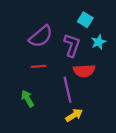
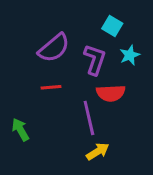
green arrow: (28, 98) -> (20, 130), moved

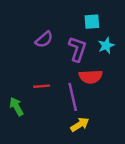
cyan square: (112, 26) -> (92, 22), turned -35
purple semicircle: (54, 48) -> (44, 40), size x0.7
red line: (51, 87) -> (42, 86), moved

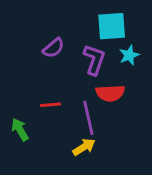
cyan square: (92, 22) -> (112, 26), size x1.5
yellow arrow: (80, 124) -> (84, 147), moved

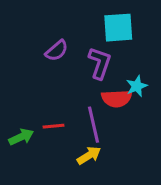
cyan star: (129, 55) -> (137, 86), moved
red line: (51, 105) -> (54, 126), moved
green arrow: (20, 130) -> (21, 137), turned 95

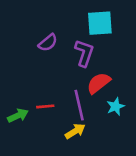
cyan star: (137, 86) -> (116, 106), moved
red semicircle: (117, 98) -> (99, 83), turned 145

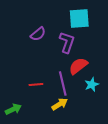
green arrow: (18, 116) -> (13, 109), moved

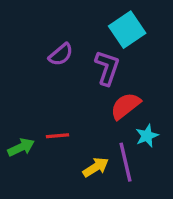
cyan square: (79, 19) -> (127, 30), turned -30
purple line: (63, 83) -> (125, 162), moved
green arrow: (13, 109) -> (21, 147), moved

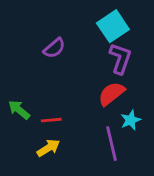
purple L-shape: (107, 68) -> (120, 58), moved
green arrow: (21, 147) -> (19, 110), moved, turned -115
yellow arrow: (96, 167) -> (48, 148), moved

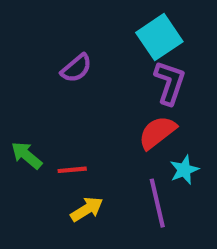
yellow arrow: (48, 148) -> (87, 209), moved

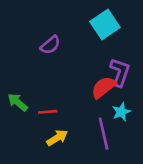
purple L-shape: (170, 83) -> (120, 72), moved

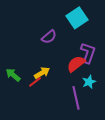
purple semicircle: (50, 45) -> (49, 37), moved
red line: (48, 112) -> (35, 82), turned -32
yellow arrow: (57, 138) -> (42, 73), moved

